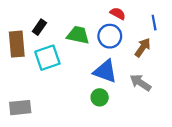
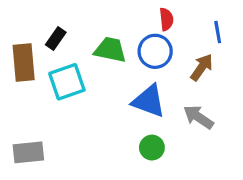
red semicircle: (118, 13) -> (166, 19), turned 56
green circle: (100, 97) -> (152, 148), moved

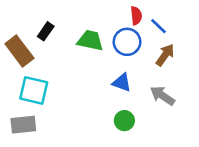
blue line: (218, 32) -> (159, 26), moved, turned -36
brown rectangle: (24, 63) -> (19, 51), turned -32
cyan square: (67, 82) -> (34, 90), moved, turned 32
blue triangle: (149, 101) -> (122, 83), size x0.7

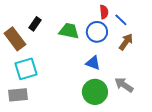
cyan square: (34, 90) -> (26, 69), turned -30
gray arrow: (162, 96) -> (124, 85), moved
green circle: (124, 121) -> (95, 92), size x1.6

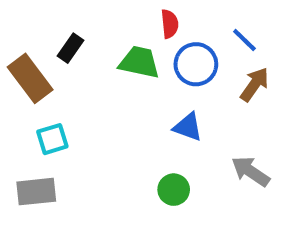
red semicircle: (104, 12) -> (170, 24), moved
cyan square: (26, 69) -> (52, 139), size x0.7
green circle: (95, 92) -> (174, 190), moved, size x0.6

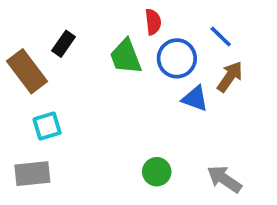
green trapezoid: (139, 62) -> (126, 57), turned -123
blue triangle: (188, 127) -> (195, 99), moved
gray arrow: (250, 171) -> (224, 179), moved

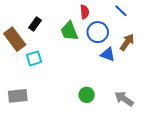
blue line: (221, 36) -> (121, 11), moved
cyan square: (47, 126) -> (34, 58), moved

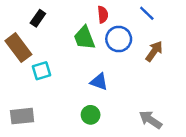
black rectangle: (35, 24) -> (38, 18), moved
blue triangle: (108, 54) -> (99, 82), moved
green circle: (87, 95) -> (91, 115), moved

